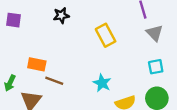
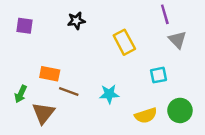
cyan square: (156, 67) -> (158, 75), moved
cyan star: (102, 83) -> (109, 94), moved, turned -30

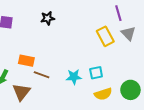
yellow rectangle: (124, 42) -> (105, 36), moved
cyan square: (158, 75) -> (96, 73), moved

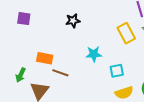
black star: (48, 18) -> (73, 21), moved
cyan star: (74, 77) -> (94, 54), moved

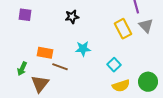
cyan star: (94, 54) -> (83, 49), moved
cyan square: (117, 71) -> (114, 65), turned -32

